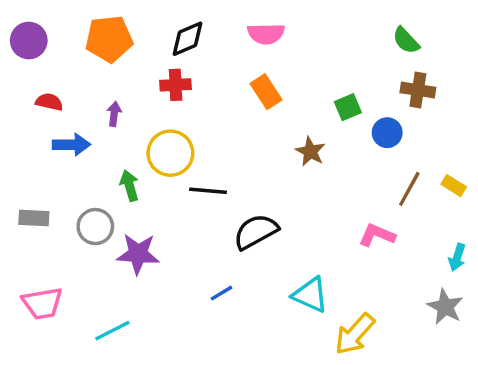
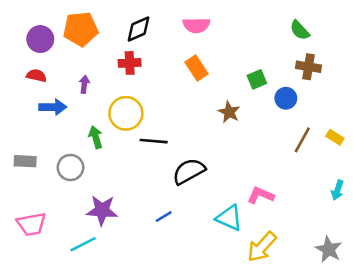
purple circle: (29, 41) -> (40, 39), moved
pink L-shape: (377, 235) -> (261, 195), moved
purple star: (138, 254) -> (102, 210), moved
gray star: (445, 307) -> (329, 249), moved

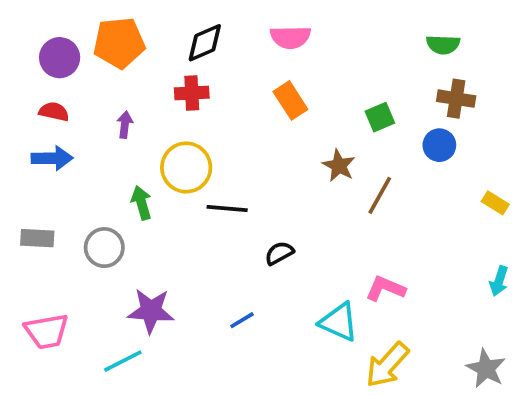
green semicircle: (300, 30) -> (443, 45), turned -45
blue circle: (286, 98) -> (439, 145), moved
blue arrow: (53, 107) -> (52, 158), moved
brown line: (302, 140) -> (380, 195), moved
black semicircle: (189, 171) -> (279, 253), size x0.6

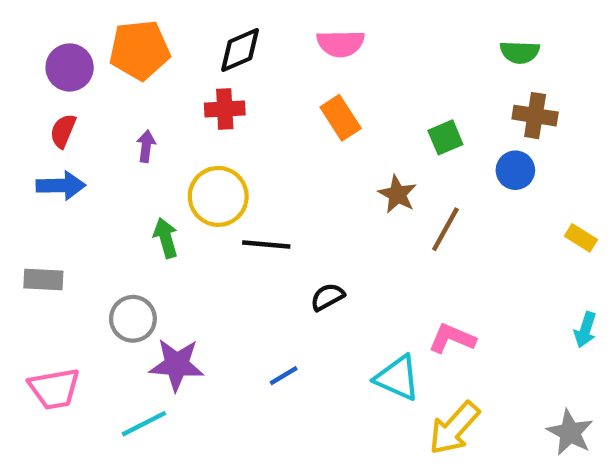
red semicircle: (54, 112) -> (63, 131), turned -80
gray circle: (104, 248) -> (133, 319), moved

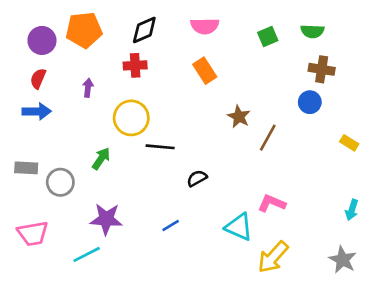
green square: (445, 137) -> (268, 37), moved
green arrow: (166, 238) -> (101, 159), moved, turned 50
gray circle: (133, 319) -> (60, 182), moved
cyan arrow: (585, 330) -> (352, 210), moved

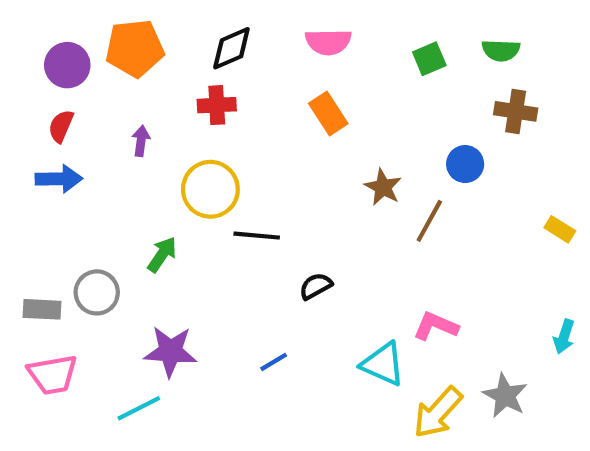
blue circle: (310, 102) -> (465, 164), moved
gray rectangle: (26, 168) -> (42, 309), moved
gray star: (343, 260) -> (505, 396), moved

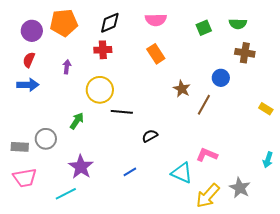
purple star: (170, 351) -> (81, 167), turned 30

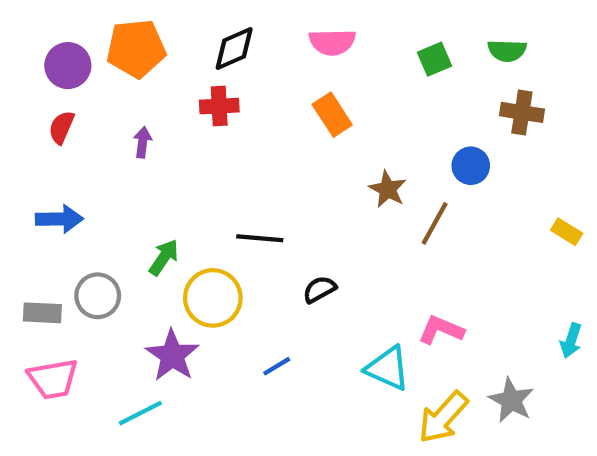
blue arrow: (28, 85) -> (59, 219), moved
yellow circle: (100, 90) -> (213, 298), moved

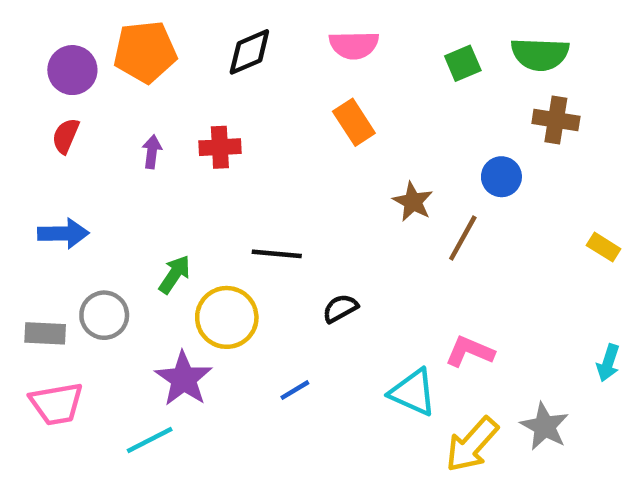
green semicircle: (507, 51) -> (540, 54), size x1.4
red cross: (219, 106) -> (220, 147), moved

